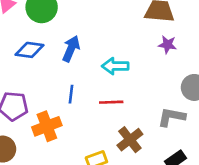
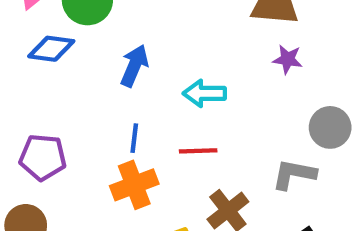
blue diamond: (29, 50) -> (51, 49), moved
orange cross: (47, 126) -> (134, 185), moved

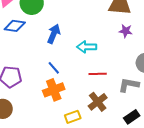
blue line: (134, 138) -> (54, 68), turned -48
red line: (198, 151) -> (98, 74), moved

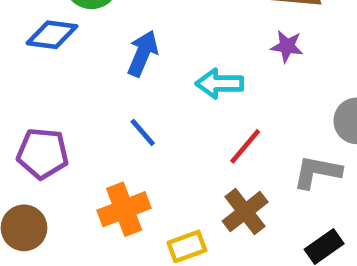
purple star: (126, 31) -> (287, 46), moved
red line: (98, 74) -> (245, 146), turned -48
orange cross: (54, 90) -> (124, 209), moved

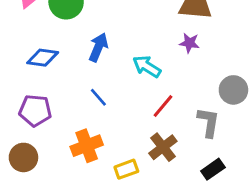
blue diamond: (52, 35) -> (43, 58), moved
cyan arrow: (219, 84) -> (147, 66), turned 32
gray L-shape: (317, 172) -> (208, 122), turned 88

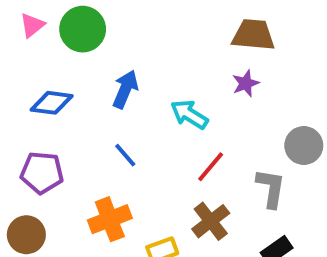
purple star: (189, 43) -> (246, 83), turned -30

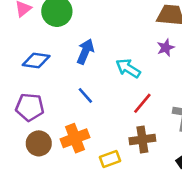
brown cross: (211, 221) -> (142, 140), turned 30
brown circle: (26, 235) -> (39, 143), moved

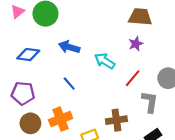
blue arrow: (85, 51) -> (69, 47), turned -96
red line: (142, 103) -> (133, 78), moved

